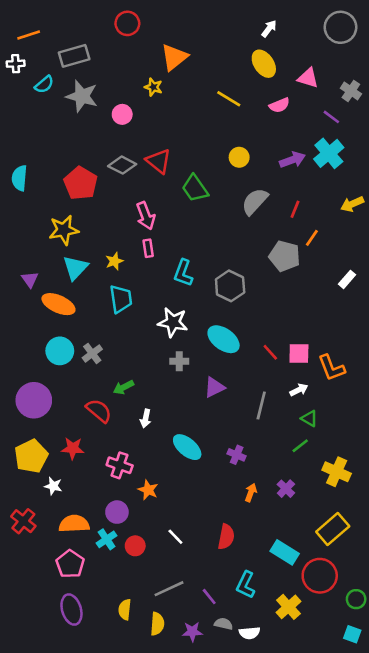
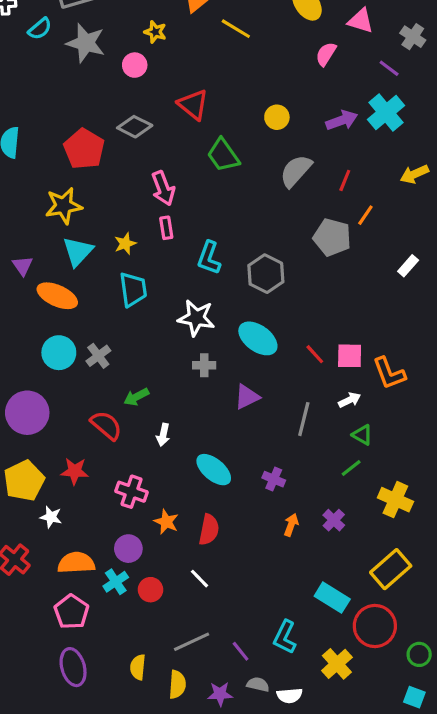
yellow star: (153, 87) -> (155, 32), moved
yellow line: (229, 99) -> (236, 29), moved
pink semicircle: (279, 105) -> (326, 54), turned 144
red triangle: (159, 161) -> (193, 105), moved
red semicircle: (226, 537) -> (209, 530), moved

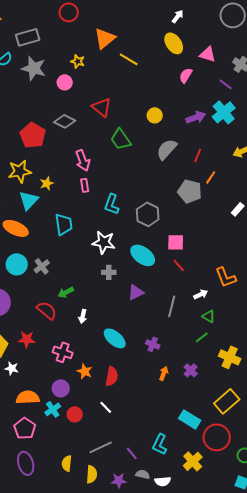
yellow star: (125, 244) -> (47, 183), moved
pink square: (350, 356) -> (176, 242), moved

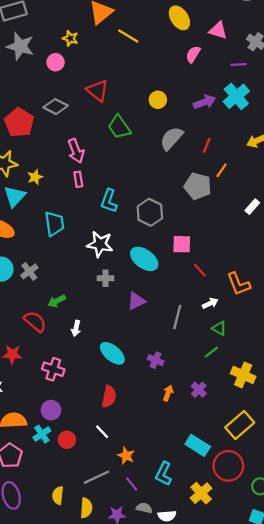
purple line: (226, 84) -> (239, 65), turned -40
red line: (179, 265) -> (200, 270), moved
orange star: (85, 371) -> (126, 456), moved

